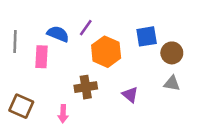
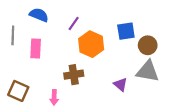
blue semicircle: (58, 34) -> (39, 15), moved
gray triangle: (172, 83) -> (148, 71), size x1.6
purple triangle: (130, 95) -> (120, 84), moved

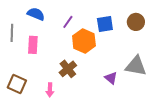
blue square: (126, 31) -> (105, 24), moved
brown circle: (148, 45) -> (136, 22), moved
brown cross: (74, 75) -> (68, 69), turned -30

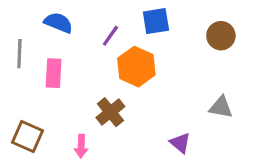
blue square: (105, 24) -> (156, 21), moved
gray triangle: (136, 66) -> (221, 107), size x0.7
purple triangle: (111, 78) -> (180, 143), moved

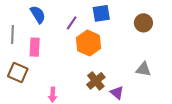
blue semicircle: (58, 23) -> (38, 14), turned 36
brown cross: (110, 112) -> (96, 81), moved
brown square: (28, 136) -> (18, 73), moved

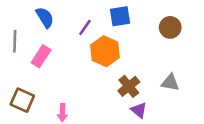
pink rectangle: (35, 47) -> (41, 56), turned 30
brown square: (18, 73) -> (22, 100), moved
brown cross: (96, 81) -> (129, 86), moved

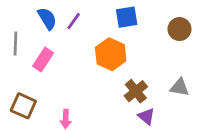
purple line: (85, 27) -> (74, 21), moved

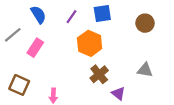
purple line: (74, 21) -> (71, 17), moved
gray line: (15, 44) -> (13, 35), turned 48
brown cross: (136, 91) -> (99, 74), moved

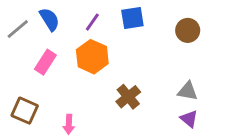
gray line: (13, 35) -> (18, 29), moved
orange hexagon: (90, 43) -> (92, 57), moved
purple triangle: (118, 93) -> (189, 119), moved

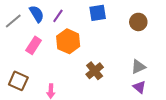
purple line: (92, 22) -> (58, 16), moved
gray triangle: (188, 91) -> (138, 67), turned -35

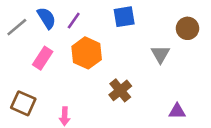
brown circle: (138, 22) -> (187, 28), moved
gray triangle: (138, 67) -> (160, 54), moved, turned -35
purple triangle: (139, 87) -> (177, 111), turned -40

